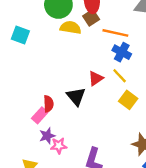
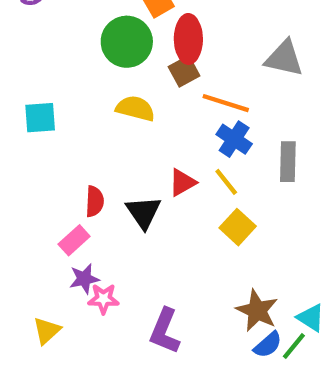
yellow semicircle: (71, 28) -> (135, 108), moved
cyan square: (20, 35) -> (40, 118), moved, turned -30
red semicircle: (48, 104) -> (95, 201), moved

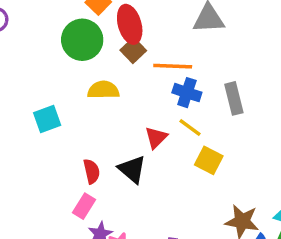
cyan square: (40, 118) -> (47, 119), moved

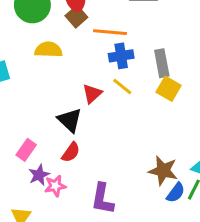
blue cross: (187, 93) -> (121, 56), turned -30
yellow square: (209, 160) -> (169, 89), moved
red semicircle: (92, 171) -> (71, 152), moved, turned 45

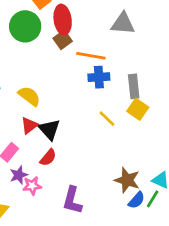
yellow semicircle: (48, 50) -> (29, 96), moved, turned 30
yellow line: (122, 86) -> (107, 119), moved
red triangle: (92, 94) -> (29, 125), moved

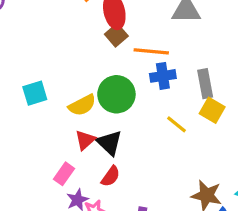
green circle: (25, 26) -> (116, 94), moved
yellow semicircle: (29, 96) -> (82, 105), turned 120

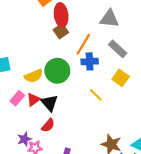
orange line: (151, 51) -> (83, 44), turned -70
gray rectangle: (205, 84) -> (118, 49), moved, turned -42
yellow square: (212, 110) -> (121, 78), moved
pink rectangle: (64, 174) -> (17, 98), moved

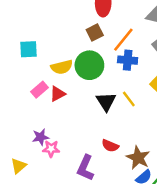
brown square: (61, 31) -> (95, 32), moved
black triangle: (49, 103) -> (106, 101), moved
red semicircle: (48, 125) -> (110, 146), moved, turned 64

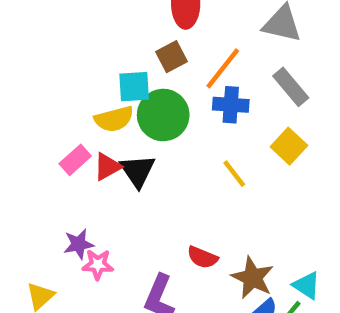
cyan square: (29, 49) -> (134, 87), moved
black triangle: (106, 101) -> (138, 171), moved

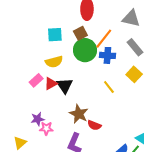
cyan square: (134, 87) -> (55, 35), moved
green circle: (163, 115) -> (85, 50), moved
brown star: (253, 278) -> (79, 114), moved

